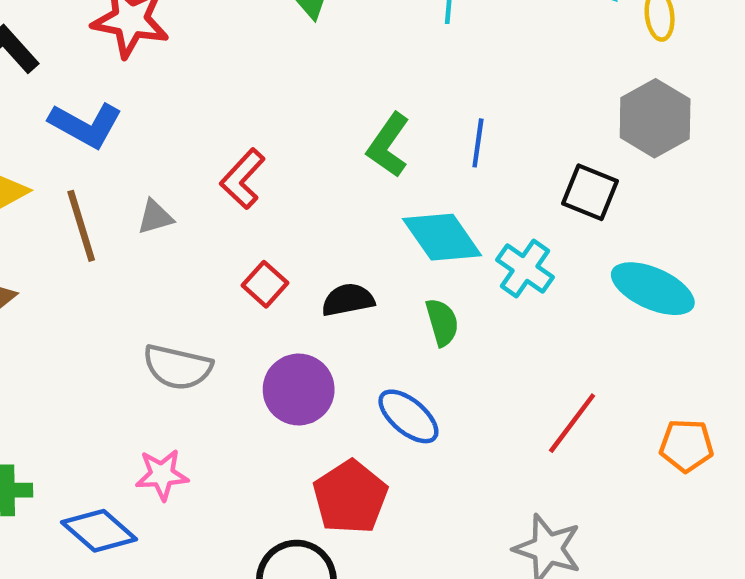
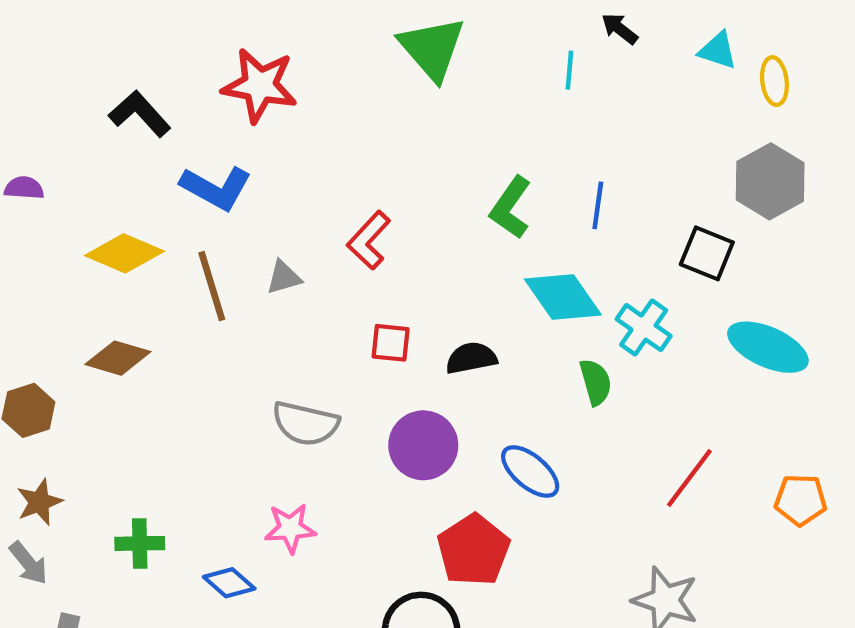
red square: (265, 284) -> (391, 343), turned -36
green semicircle: (442, 322) -> (596, 382), moved
blue diamond: (99, 531) -> (229, 583), size x0.7

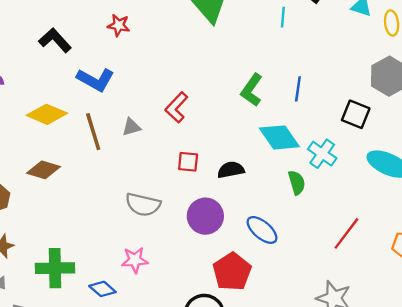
red star: (260, 85) -> (119, 25), size x0.6
green cross: (140, 543) -> (55, 268), size x1.5

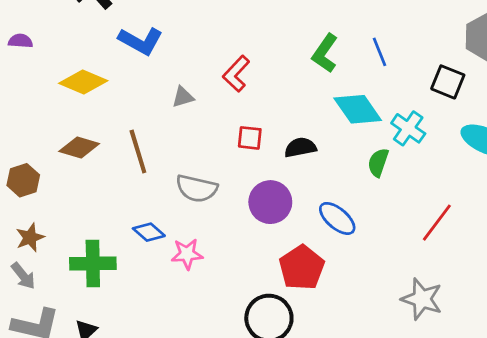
blue line: (298, 89) -> (380, 52), turned -30
brown line: (93, 132) -> (138, 152), moved
green semicircle: (297, 183) -> (378, 162), turned -145
blue diamond: (102, 289) -> (149, 232), moved

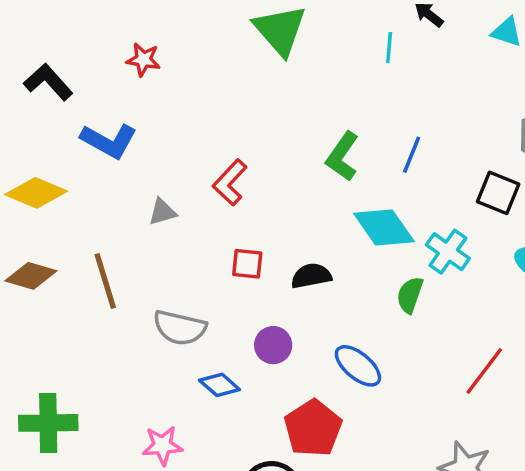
blue line: (380, 52) -> (412, 155), turned 44
purple circle: (270, 202) -> (273, 345), size x0.7
blue diamond: (149, 232) -> (220, 385), moved
pink star: (187, 254) -> (162, 445), moved

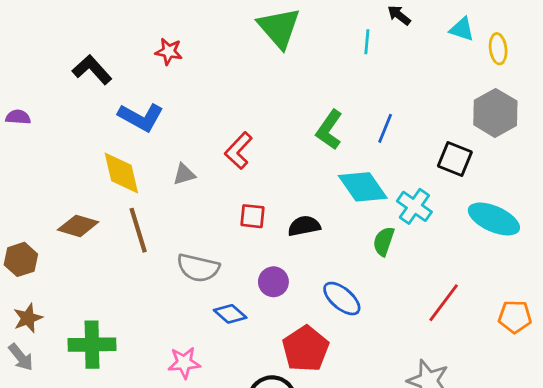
yellow diamond: (36, 193) -> (121, 173), moved, turned 54

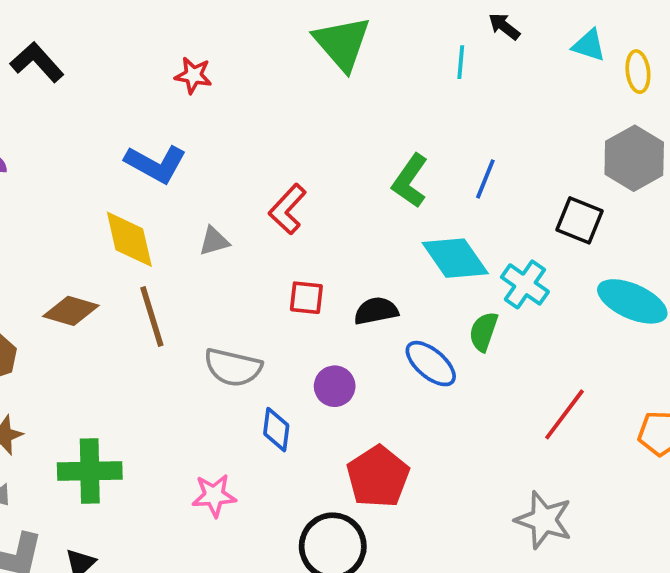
black L-shape: (92, 70) -> (37, 62), moved
blue ellipse: (342, 299) -> (431, 364), moved
blue diamond: (230, 314) -> (276, 430), turned 56

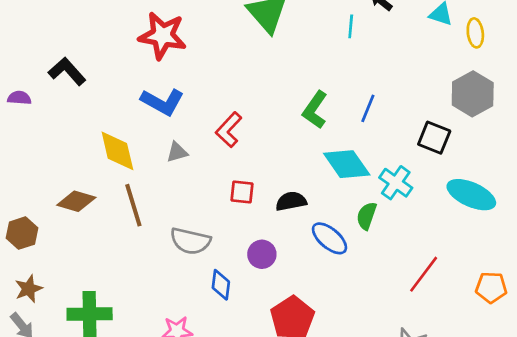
black L-shape: (37, 62) -> (67, 71), moved
red star: (193, 75) -> (162, 36), size x1.8
blue L-shape: (156, 164) -> (162, 102), moved

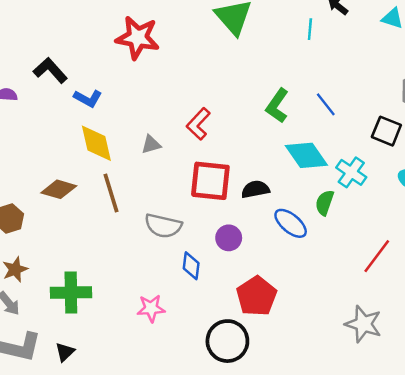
blue L-shape: (162, 102) -> (88, 98), moved, size x0.7
blue line: (368, 108) -> (326, 104), turned -60
red square: (242, 192) -> (210, 181), size x1.8

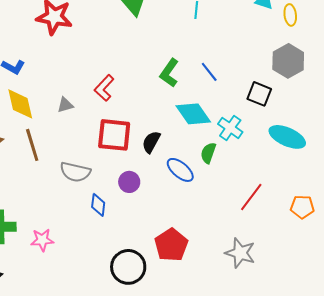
black semicircle: (255, 189) -> (151, 142), turned -50
red pentagon: (257, 296) -> (171, 245), moved
pink star: (151, 308) -> (42, 240), moved

